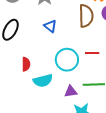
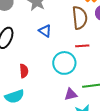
red line: (92, 53) -> (82, 46), moved
cyan semicircle: (43, 81) -> (15, 96), moved

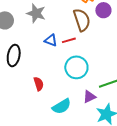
red line: (82, 46) -> (69, 40), moved
cyan semicircle: (15, 96) -> (62, 106), moved

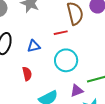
blue triangle: (51, 40) -> (34, 46), moved, turned -40

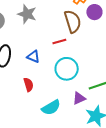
blue triangle: (34, 46) -> (33, 57), turned 40

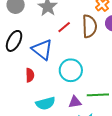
red line: (59, 42) -> (64, 27), moved, turned -40
blue triangle: (33, 57) -> (42, 50), size x1.6

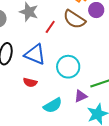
brown semicircle: (89, 26) -> (74, 19), turned 140
red semicircle: (30, 75) -> (30, 82), turned 120

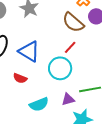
red line: (50, 27) -> (70, 47), moved

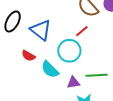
cyan semicircle: (39, 104) -> (50, 69), moved, turned 60

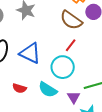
red semicircle: (28, 56) -> (19, 88), moved
purple triangle: (73, 82) -> (74, 97), turned -40

